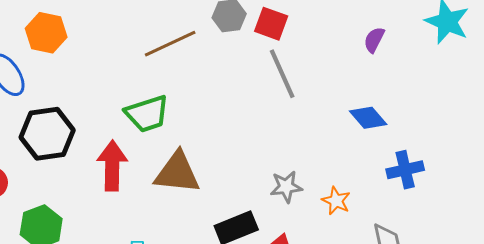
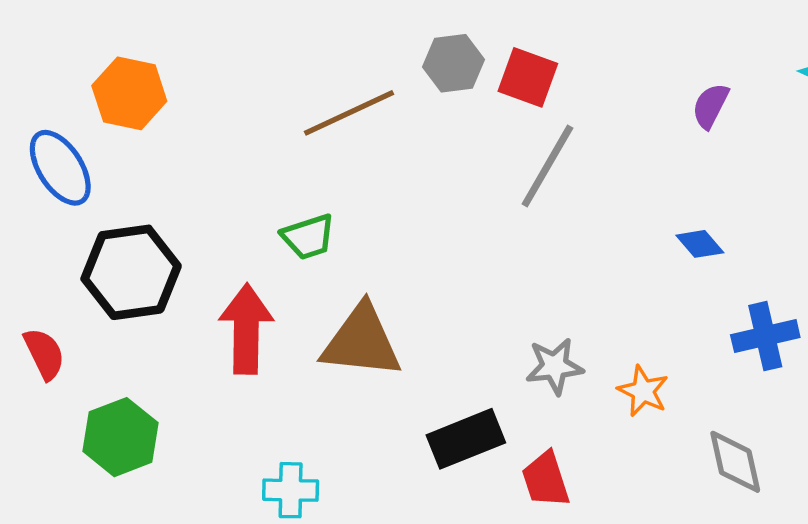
gray line: (282, 74) -> (547, 166), turned 54
green trapezoid: (147, 114) -> (308, 237), size x0.7
blue diamond: (368, 118) -> (700, 244), size x0.7

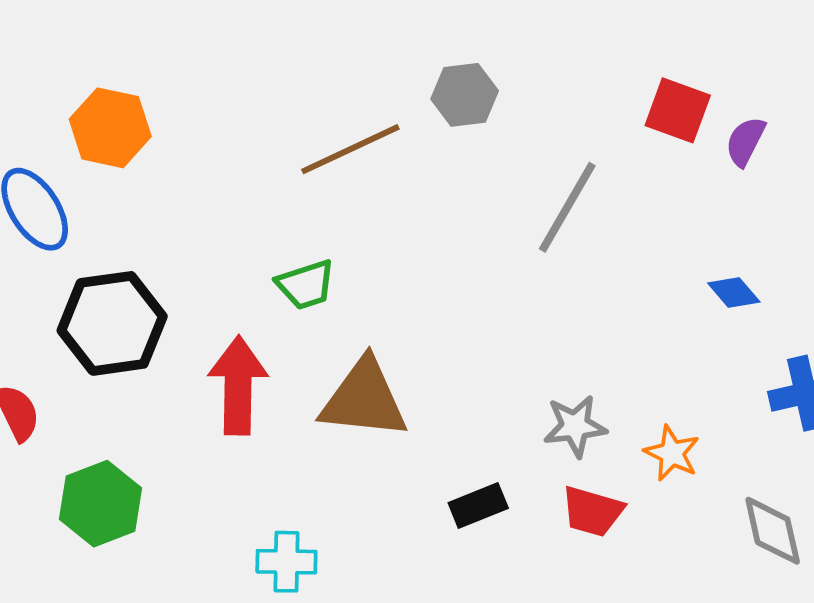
red square: (528, 77) -> (678, 110), moved
black rectangle: (466, 439) -> (478, 506), size x0.7
red trapezoid: (546, 480) -> (592, 511), moved, turned -56

